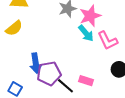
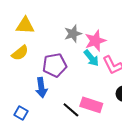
purple pentagon: (49, 73) -> (55, 65), moved
pink rectangle: (86, 81) -> (91, 105), size x1.5

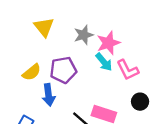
yellow triangle: (25, 25) -> (44, 27), moved, turned 48
yellow semicircle: (20, 53) -> (32, 72), moved

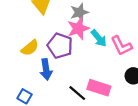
pink star: (108, 43) -> (78, 28), moved
purple pentagon: (63, 70) -> (60, 46), turned 30

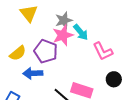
cyan arrow: (99, 38) -> (81, 32), moved
blue arrow: (46, 69) -> (33, 73), turned 96

